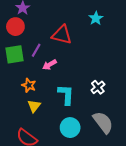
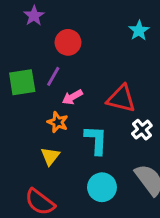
red circle: (15, 27) -> (68, 42), moved
red triangle: (62, 35) -> (121, 99), moved
orange star: (29, 85) -> (58, 122), moved

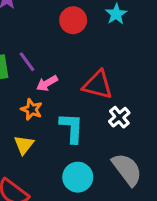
red circle: (68, 42) -> (73, 20), moved
purple line: (53, 76) -> (27, 62), turned -66

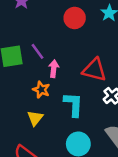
pink arrow: (47, 83) -> (54, 69), turned 126

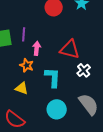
purple line: (38, 51) -> (24, 34), turned 40
yellow triangle: (35, 118) -> (22, 88), turned -48

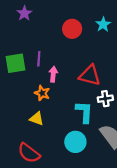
white cross: (84, 70) -> (105, 99), turned 32
cyan L-shape: (53, 77) -> (84, 112), moved

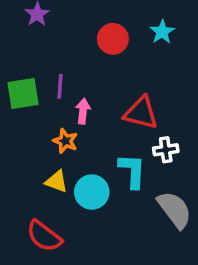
cyan circle: (75, 142) -> (92, 192), moved

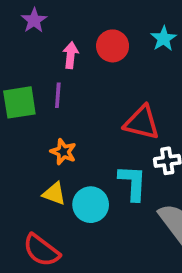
pink arrow: (83, 111) -> (71, 55), moved

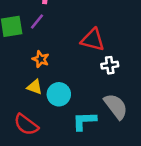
purple line: (58, 95) -> (37, 22), turned 35
cyan L-shape: (133, 183) -> (84, 121), moved, turned -95

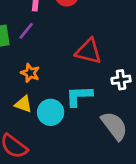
white cross: (110, 65) -> (121, 80), moved
cyan L-shape: (84, 121) -> (79, 96), moved

